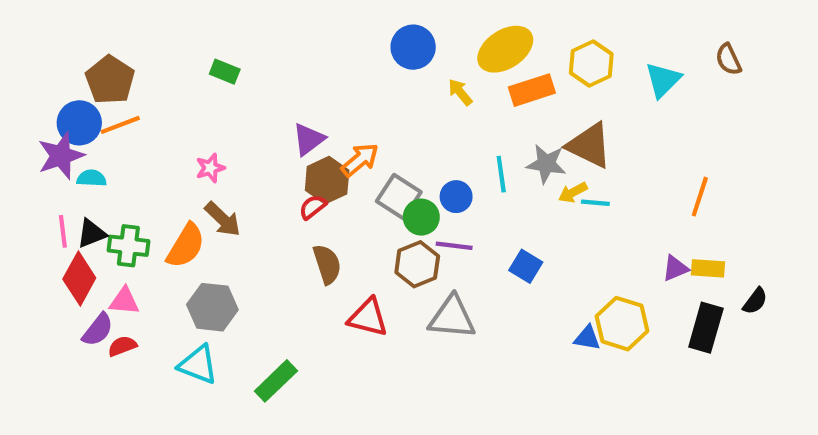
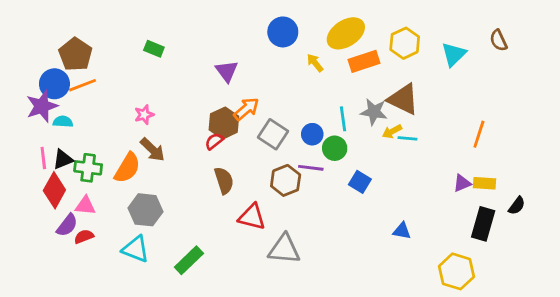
purple triangle: (309, 139) -> (227, 71), moved, turned -30
green circle: (421, 217) -> (335, 148), moved
gray triangle: (452, 317) -> (284, 249), moved
yellow hexagon: (622, 324) -> (457, 271), moved

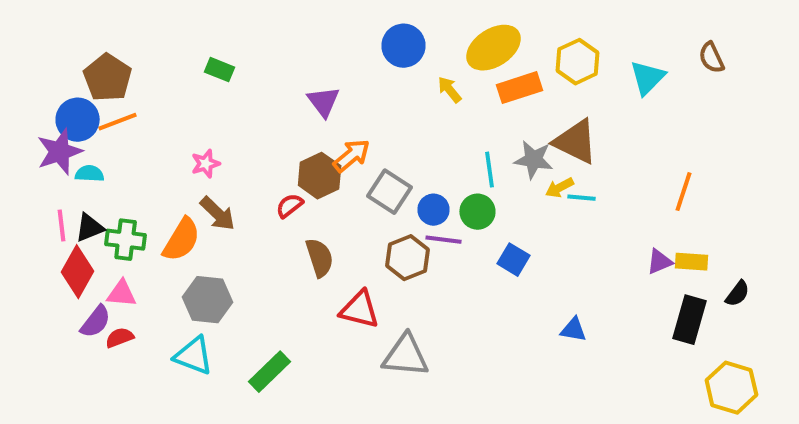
blue circle: (312, 134) -> (433, 210), moved
red semicircle: (214, 141) -> (290, 206), moved
yellow hexagon: (457, 271) -> (731, 388), moved

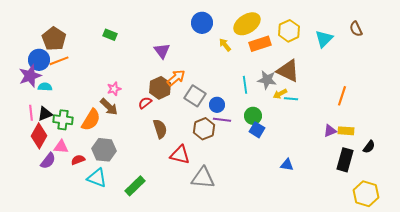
pink star: (206, 164) -> (114, 89), moved
green circle: (477, 212) -> (253, 116), moved
red semicircle: (120, 338) -> (78, 160), moved

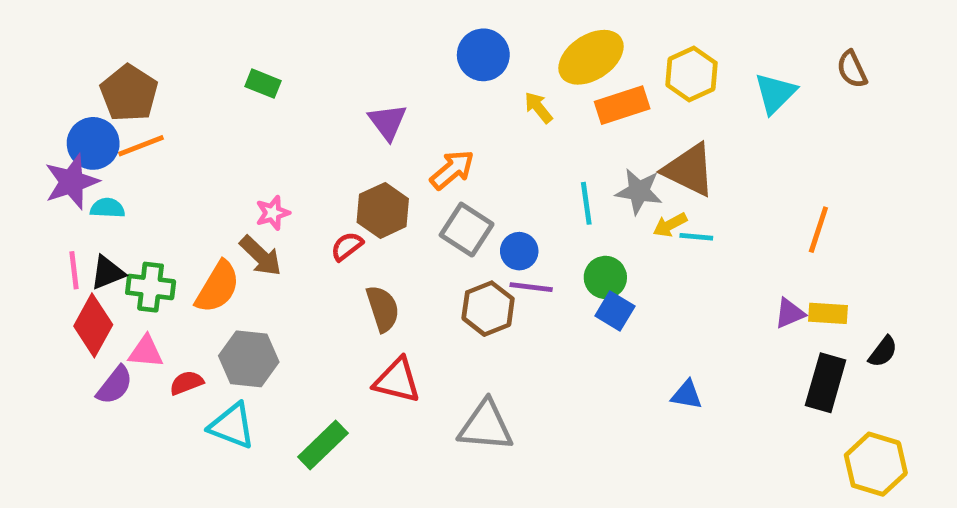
orange arrow: (176, 78) -> (452, 170), moved
red triangle: (180, 155) -> (397, 380), moved

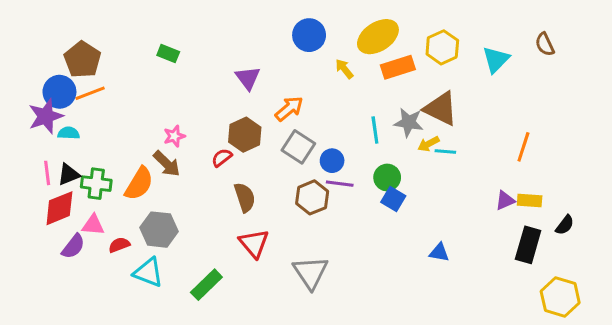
red diamond: (93, 325) -> (59, 208), turned 39
red triangle: (397, 380) -> (254, 243), turned 36
gray triangle: (486, 426) -> (311, 272), turned 51

